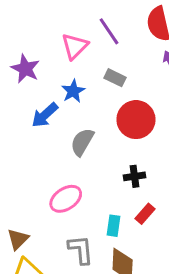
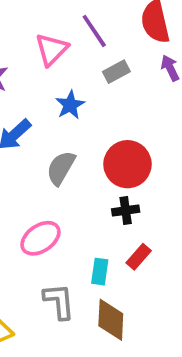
gray rectangle: (115, 78) -> (116, 72), moved, turned -54
blue star: (73, 91) -> (70, 105), moved
red circle: (136, 120) -> (127, 164), moved

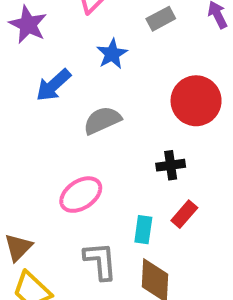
red circle: (127, 164) -> (196, 101), moved
gray semicircle: (61, 168) -> (102, 120), turned 36

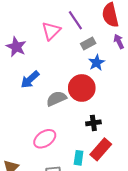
blue star: (112, 54) -> (97, 63), moved
red circle: (196, 101) -> (82, 88), moved
red rectangle: (184, 214) -> (101, 149), size x1.5

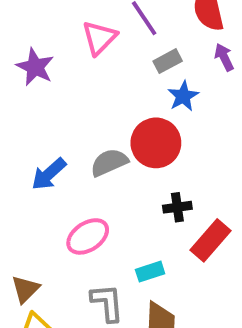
blue arrow: (30, 80) -> (49, 174), moved
red rectangle: (101, 149) -> (210, 240), moved
cyan rectangle: (79, 158) -> (150, 272), turned 64

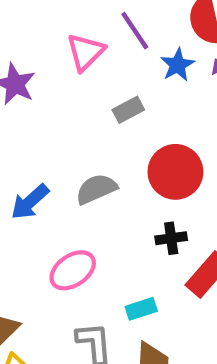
gray rectangle: (168, 61) -> (128, 110), moved
blue star: (183, 96) -> (178, 65), moved
red circle: (156, 143) -> (175, 172), moved

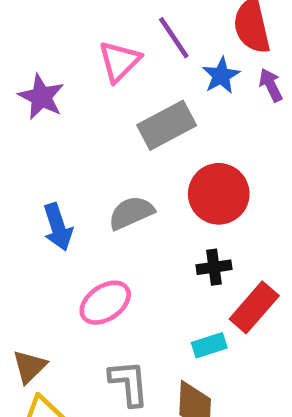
gray rectangle: (128, 110) -> (167, 125), size x1.6
blue arrow: (30, 202) -> (58, 227), turned -66
cyan rectangle: (141, 309) -> (209, 345), moved

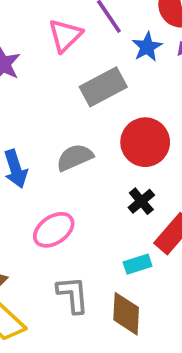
black cross: (214, 267) -> (141, 201), turned -32

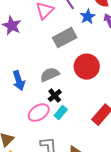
black cross: (141, 201) -> (55, 96), moved
cyan rectangle: (138, 264) -> (61, 113), moved, turned -32

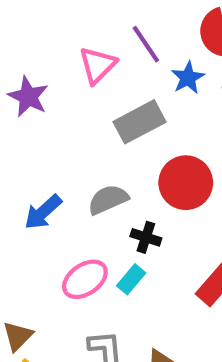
blue arrow: (19, 81) -> (43, 212), turned 66
black cross: (55, 96) -> (146, 237), moved, turned -32

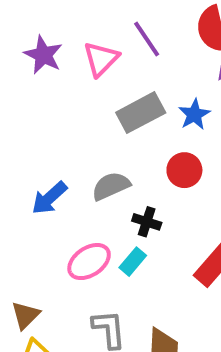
blue star: (188, 78) -> (194, 115), moved
purple star: (28, 97) -> (43, 55), moved
red circle: (186, 183) -> (184, 170), size x0.7

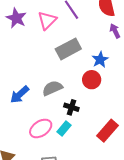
blue star: (194, 115) -> (100, 60), moved

